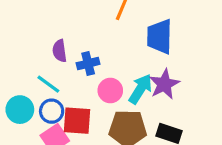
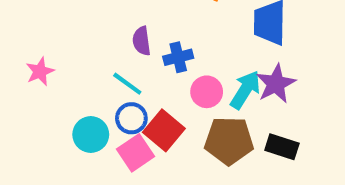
cyan circle: (20, 110) -> (91, 135), moved
red square: (77, 121) -> (164, 130), turned 36

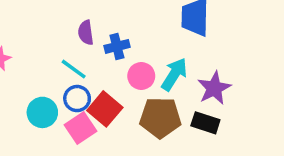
purple star: (276, 84) -> (214, 88), moved

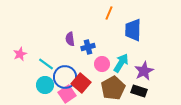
cyan line: (74, 69) -> (46, 64), moved
blue circle: (77, 99) -> (65, 77), size x1.5
brown pentagon: (160, 118) -> (113, 88), turned -30

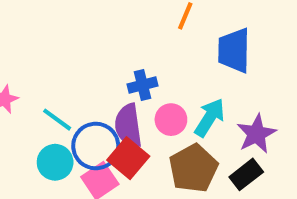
purple semicircle: (70, 39) -> (128, 126), moved, size x1.5
black rectangle: (139, 91) -> (246, 174), turned -56

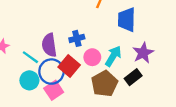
purple semicircle: (128, 126) -> (49, 45), moved
purple star: (256, 134) -> (143, 53), moved
red square: (128, 158) -> (69, 66), moved
black rectangle: (246, 174) -> (133, 77), moved

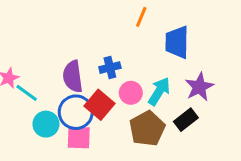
cyan line: (30, 57) -> (27, 93), moved
pink square: (54, 90) -> (79, 137), turned 36

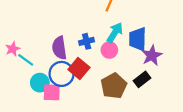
blue trapezoid: (177, 42) -> (138, 39), moved
cyan arrow: (159, 91) -> (115, 33), moved
pink circle: (131, 93) -> (109, 50), moved
pink square: (79, 137) -> (52, 92), moved

